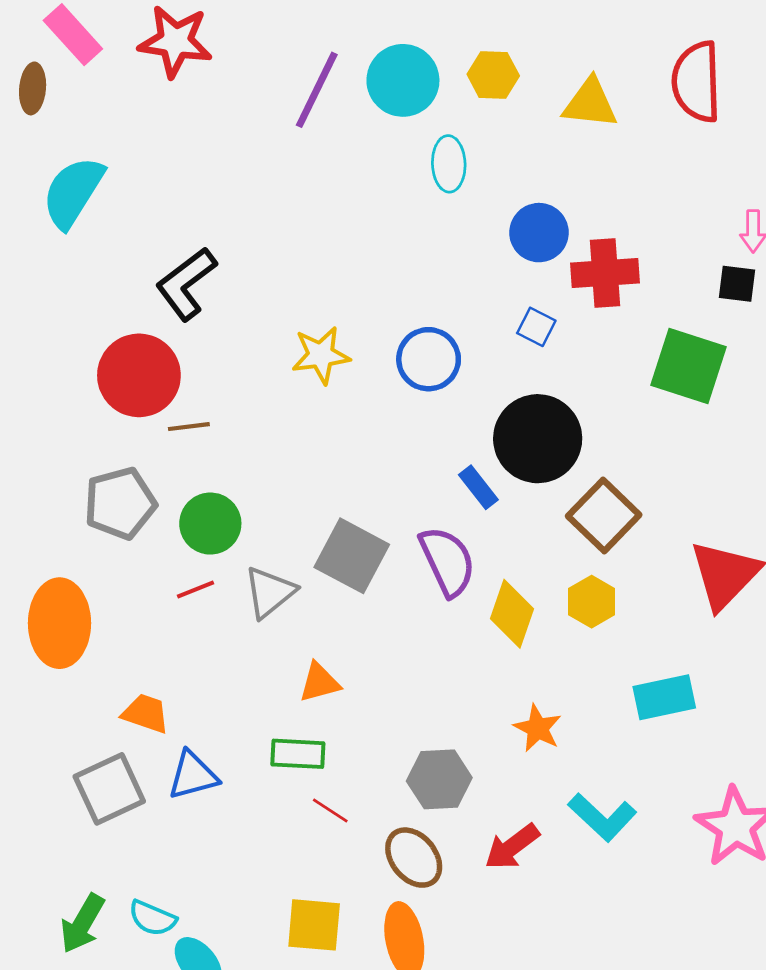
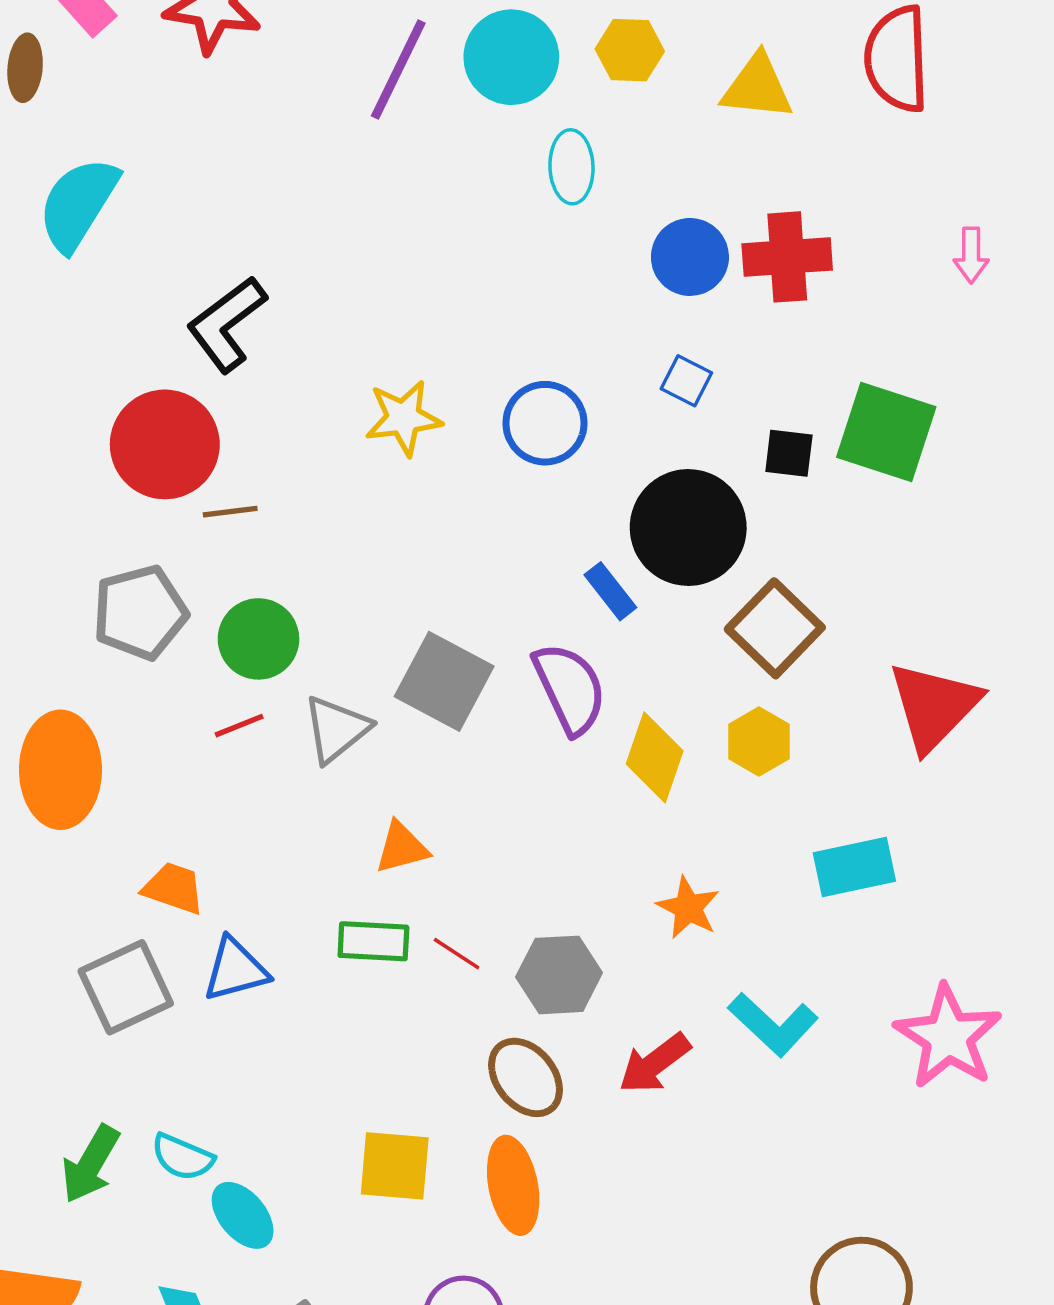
red cross: (605, 273) -> (787, 257), moved
black square: (737, 284) -> (789, 453), moved
red line: (330, 810) -> (457, 954), moved

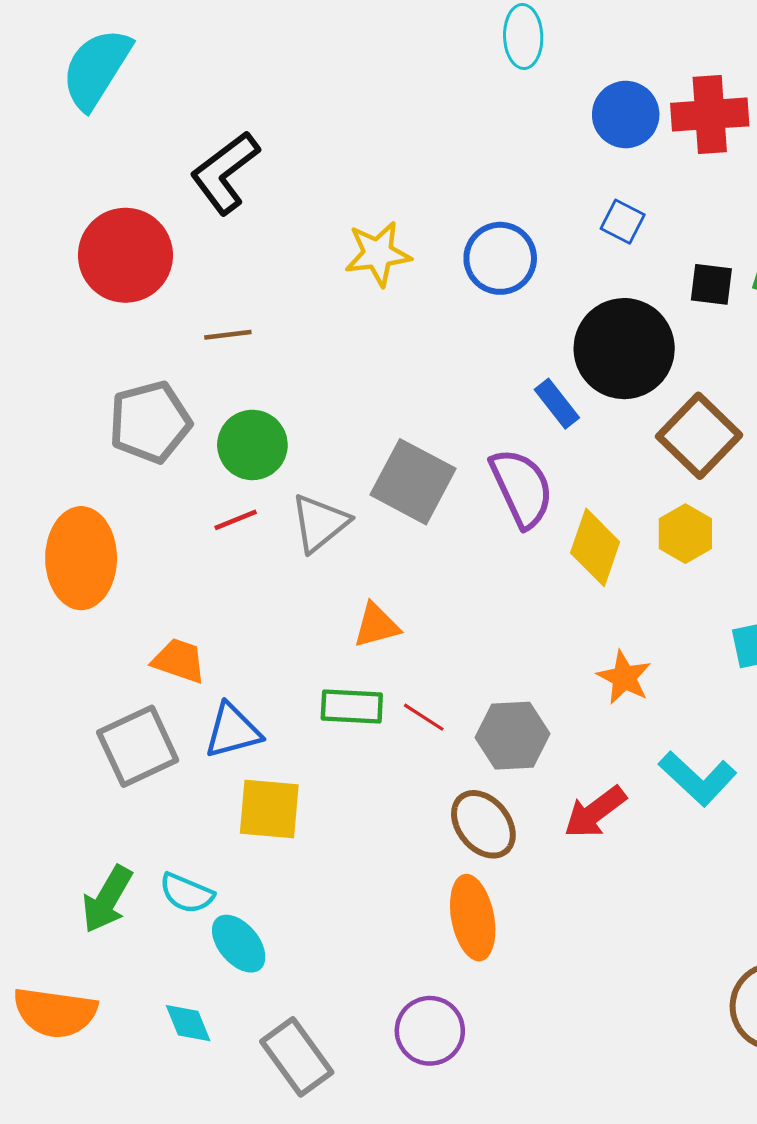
red circle: (165, 444) -> (125, 255), moved
yellow square: (395, 1166) -> (269, 809), moved

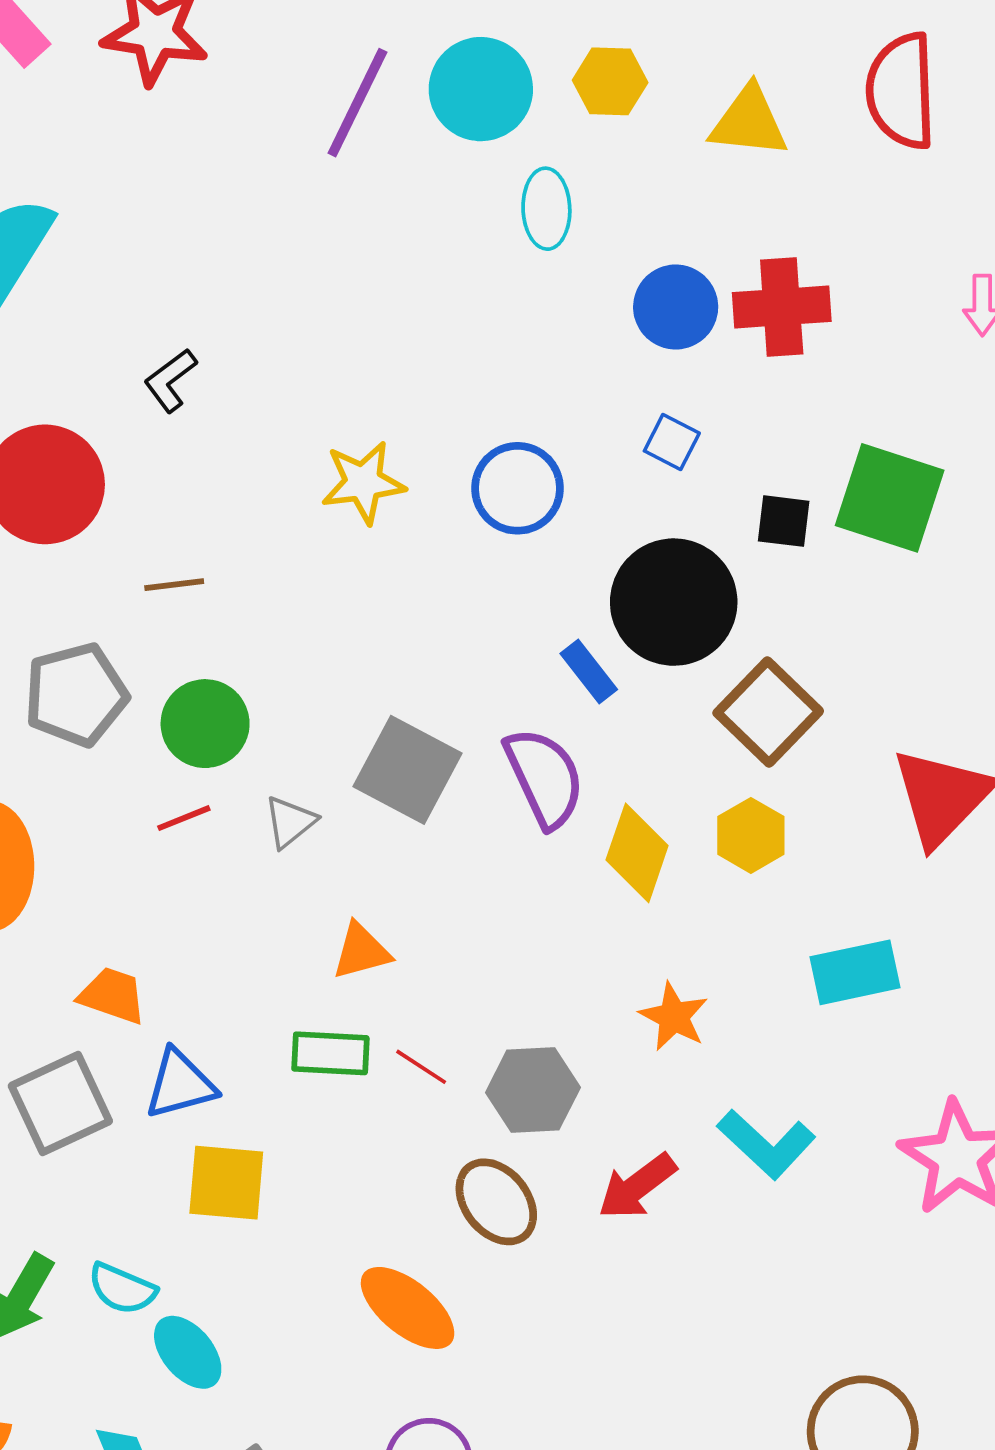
black L-shape: (225, 173) -> (170, 380), size x0.6
gray triangle: (320, 523) -> (290, 822), size x0.7
orange ellipse: (473, 918) -> (408, 1308), moved, turned -40

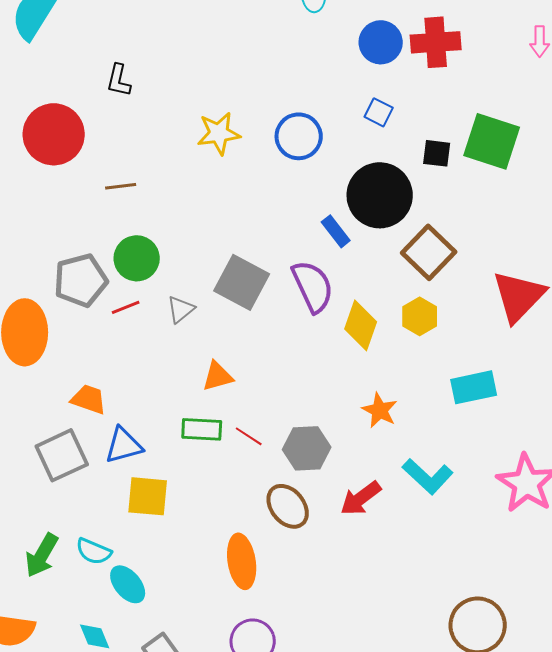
black L-shape: (170, 380) -> (119, 80), turned -40
gray pentagon: (76, 695) -> (81, 280), moved
orange ellipse: (408, 1308) -> (242, 561), turned 42

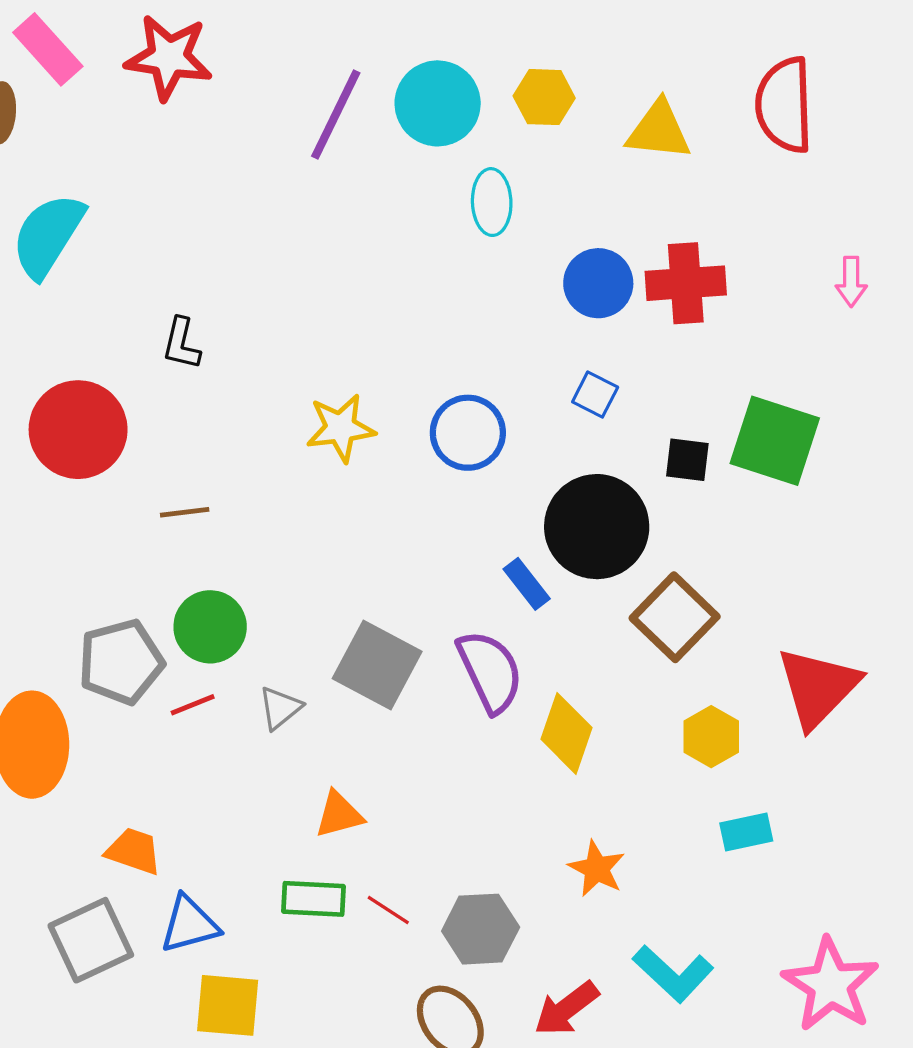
yellow hexagon: (420, 316) -> (711, 737), moved
cyan rectangle: (474, 387) -> (746, 832), size x0.7

